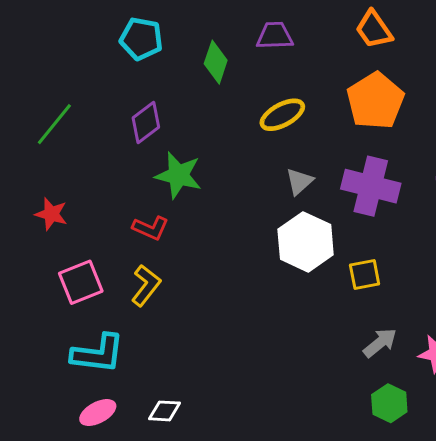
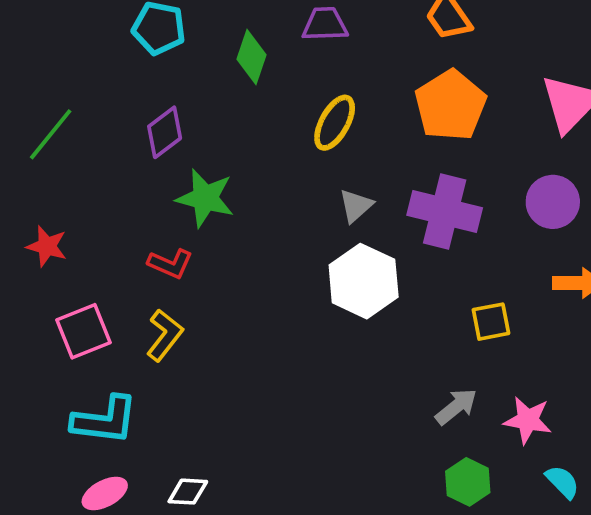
yellow ellipse: (282, 115) -> (335, 123), turned -33
yellow square: (365, 275) -> (491, 322), moved

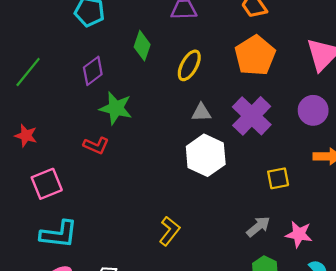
green diamond: (252, 57) -> (142, 46), moved
gray triangle: (356, 206) -> (201, 113), turned 40
purple cross: (445, 212) -> (252, 116), turned 30
yellow L-shape: (165, 335) -> (170, 231), moved

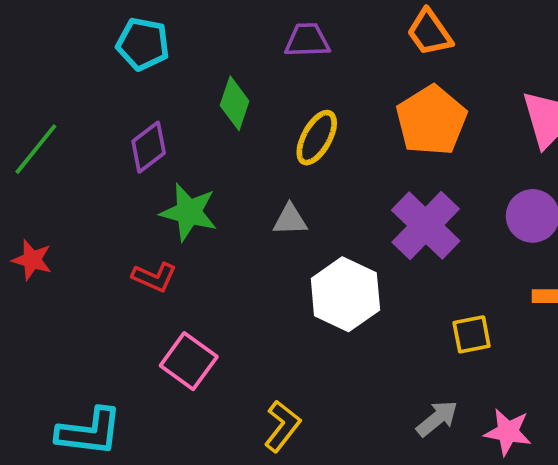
gray triangle: (201, 113) -> (290, 220), moved
pink square: (47, 184) -> (189, 361), moved, turned -32

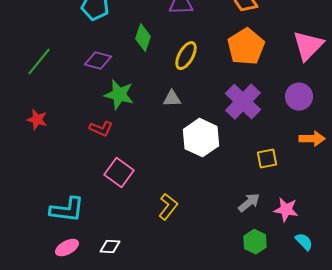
purple diamond: (149, 147) -> (98, 61), turned 52

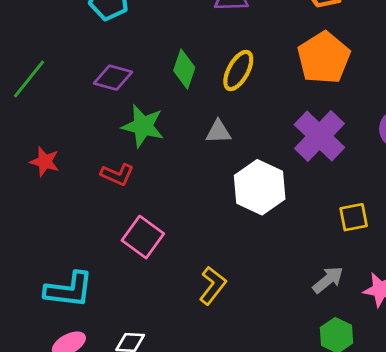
green diamond: (143, 38) -> (184, 69), moved
red star: (37, 120) -> (45, 162), moved

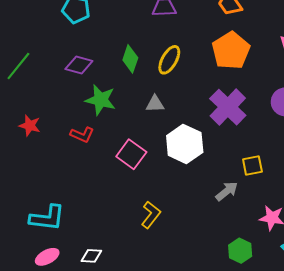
pink square: (143, 237) -> (131, 154), moved
gray arrow: (328, 280) -> (227, 191), moved

